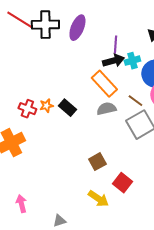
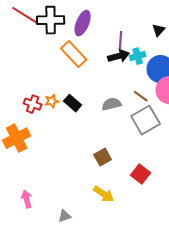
orange rectangle: (104, 84) -> (74, 54), moved
red square: (122, 183) -> (141, 174), moved

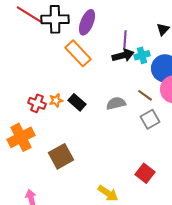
gray square: (146, 120) -> (150, 119), size x0.7
brown square: (103, 157) -> (61, 156), moved, size x1.4

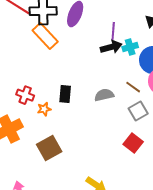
orange rectangle: (78, 53) -> (45, 36), moved
orange star: (56, 100) -> (44, 109), moved
black rectangle: (77, 102) -> (65, 94), turned 54
red square: (145, 173) -> (133, 143), moved

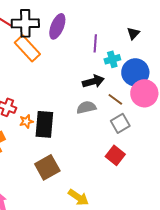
black arrow: (111, 47) -> (93, 81), moved
black rectangle: (65, 94) -> (44, 124), moved, size x1.5
brown square: (49, 148) -> (47, 167), moved

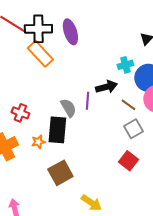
purple ellipse: (57, 26) -> (70, 32), turned -40
purple line: (95, 43) -> (87, 101), moved
gray semicircle: (86, 107) -> (68, 108), moved, turned 72
orange star: (26, 121) -> (38, 142), moved

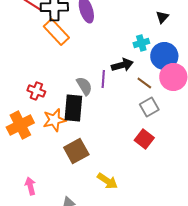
orange star: (38, 142) -> (54, 120), size x1.6

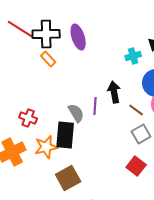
orange rectangle: (56, 32) -> (48, 59), size x0.6
cyan cross: (141, 43) -> (133, 56), moved
black arrow: (122, 65) -> (114, 92), turned -85

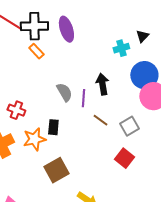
brown line: (136, 110) -> (100, 120), moved
gray semicircle: (76, 113) -> (64, 92), moved
black rectangle: (65, 135) -> (53, 127), size x0.6

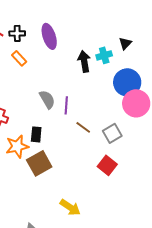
black cross: (34, 26) -> (17, 33), size x0.6
black arrow: (102, 84) -> (84, 61), moved
brown square: (56, 170) -> (39, 163), moved

